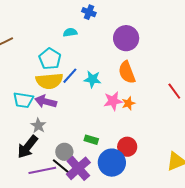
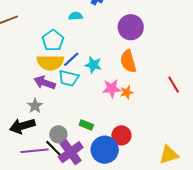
cyan trapezoid: (23, 100) -> (69, 78), moved
black arrow: (28, 147) -> (22, 126), turned 30

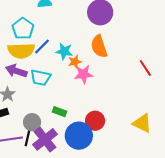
cyan trapezoid: (69, 78) -> (41, 78), moved
orange star: (127, 92) -> (75, 62), moved
black line: (54, 148) -> (28, 136), turned 60
yellow triangle: (169, 155) -> (142, 123), moved, turned 45

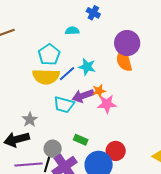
orange semicircle: (99, 46) -> (124, 60), moved
cyan star: (64, 51) -> (87, 67), moved
purple arrow: (16, 71) -> (83, 96), moved, turned -40

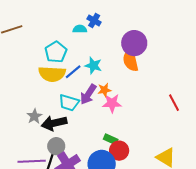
blue cross: (93, 13) -> (94, 21), moved
purple arrow: (83, 96) -> (88, 94), turned -40
black arrow: (17, 139) -> (54, 123), moved
green rectangle: (81, 140) -> (111, 139), moved

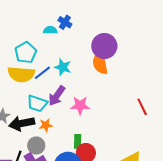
orange star: (104, 90) -> (46, 125), moved
green rectangle: (111, 139) -> (78, 141), turned 64
gray circle: (56, 146) -> (36, 146), moved

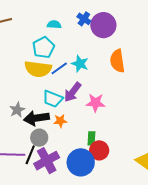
cyan semicircle: (50, 30) -> (54, 25), moved
purple circle: (104, 46) -> (103, 25), moved
gray circle: (36, 146) -> (39, 138), moved

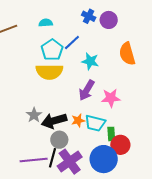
cyan semicircle: (54, 25) -> (46, 23), moved
purple circle: (103, 25) -> (109, 20), size x0.7
blue line: (59, 68) -> (72, 42), moved
cyan trapezoid: (53, 99) -> (95, 123), moved

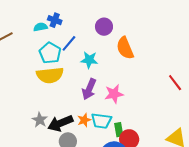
blue cross: (89, 16) -> (55, 20), moved
purple circle: (109, 20) -> (104, 27), moved

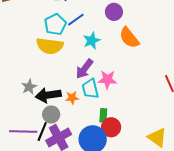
orange semicircle: (125, 48) -> (129, 38), turned -30
cyan star: (89, 60) -> (92, 41), turned 30
cyan trapezoid: (101, 121) -> (90, 89), moved, turned 55

